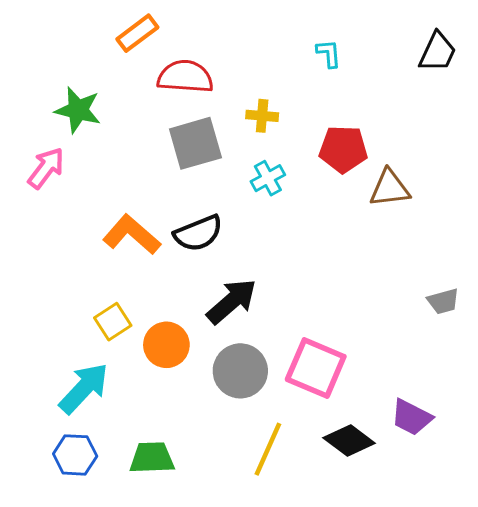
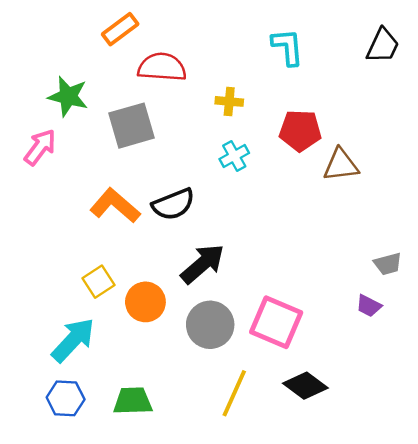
cyan L-shape: (329, 53) -> (288, 47), size x1.5
gray square: (195, 143) -> (132, 126), moved
purple trapezoid: (411, 417) -> (369, 306), moved, size x0.7

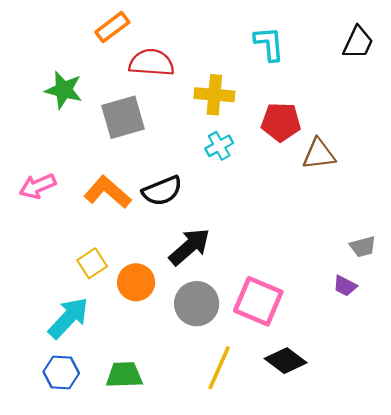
yellow cross: (229, 101) -> (214, 95), size x1.5
pink arrow: (40, 147) -> (38, 186), moved, turned -150

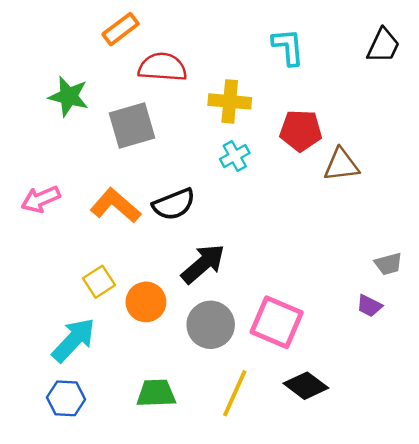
green trapezoid: (124, 375) -> (156, 393), moved

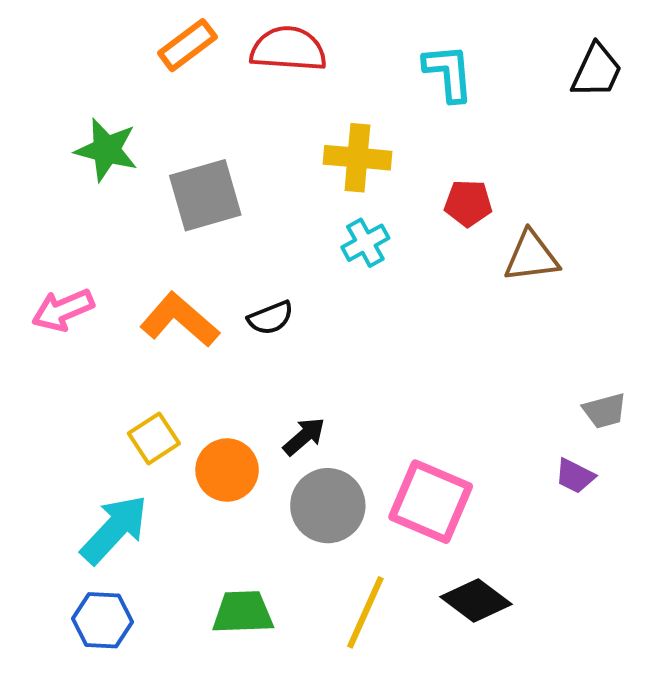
red semicircle: (162, 67) -> (288, 49), moved
red pentagon: (301, 131) -> (468, 203), size x0.7
black semicircle: (174, 204) -> (270, 318), size x0.7
black arrow: (203, 264) -> (304, 436), moved, size x0.6

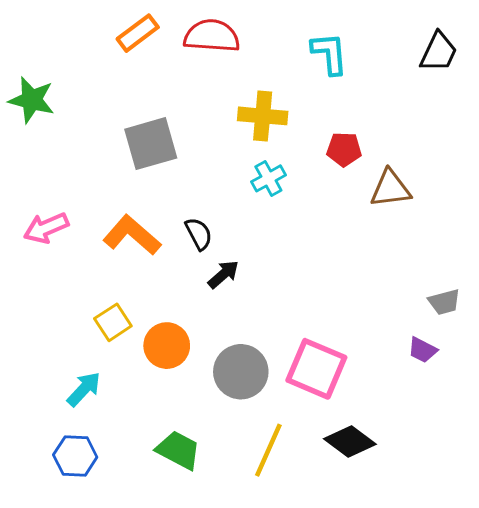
green star: (106, 150) -> (32, 100), moved
black semicircle: (270, 318) -> (199, 234), turned -96
black arrow: (304, 436) -> (223, 274), moved
cyan arrow: (114, 529) -> (84, 389), size x0.7
green trapezoid: (243, 612) -> (178, 450), turned 30

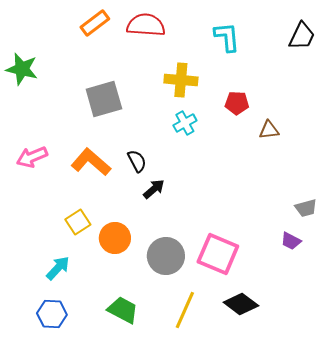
brown triangle: (391, 189) -> (269, 130), size x0.7

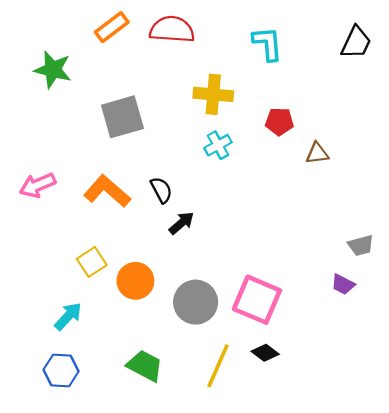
green star: (22, 69) -> (53, 70), moved
black diamond: (241, 304) -> (265, 353), moved, size x0.7

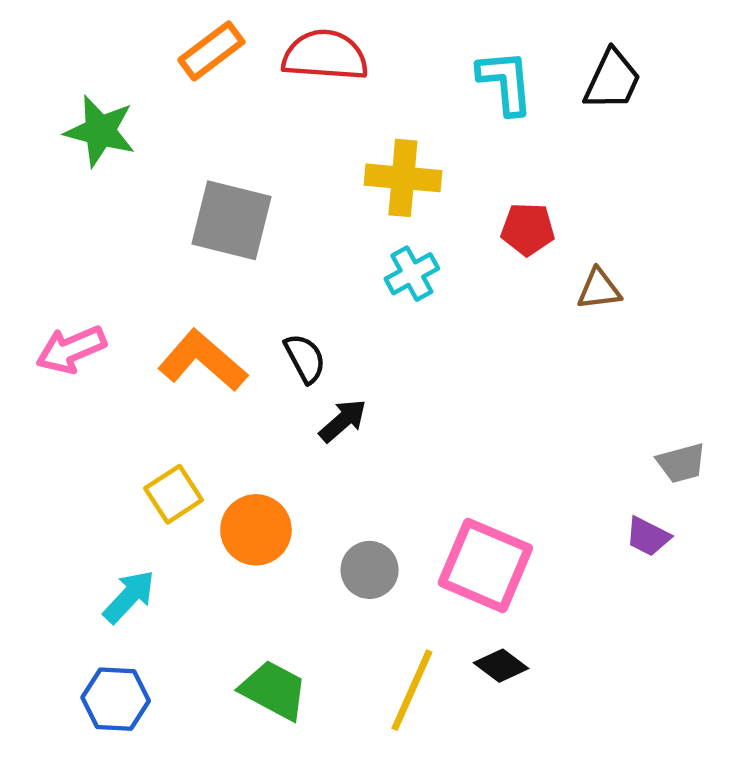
black trapezoid: (356, 42) -> (612, 80), moved
gray square: (122, 117) -> (231, 220), turned 30
gray circle: (196, 302) -> (370, 570), size x0.7

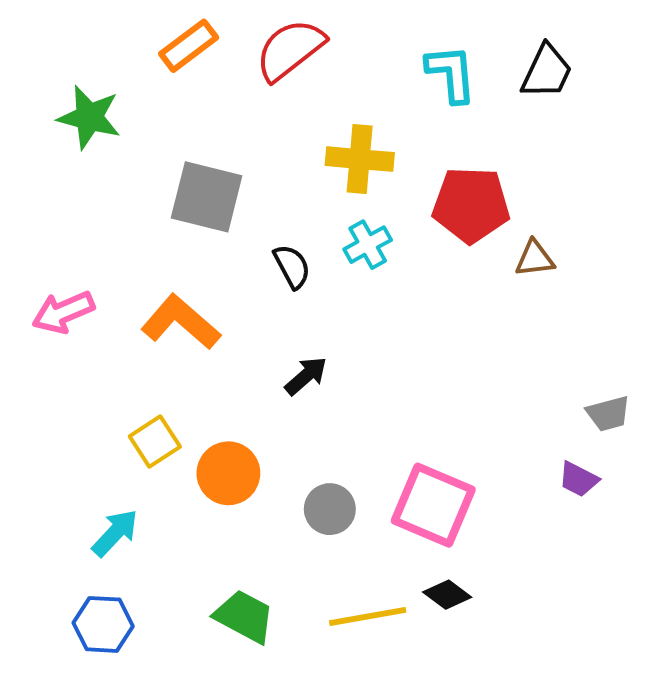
red semicircle: (325, 55) -> (290, 50), turned -42
red pentagon: (528, 229) -> (471, 205), size x1.6
black semicircle: (305, 358) -> (292, 266), moved
yellow line: (412, 690) -> (368, 616), turned 56

